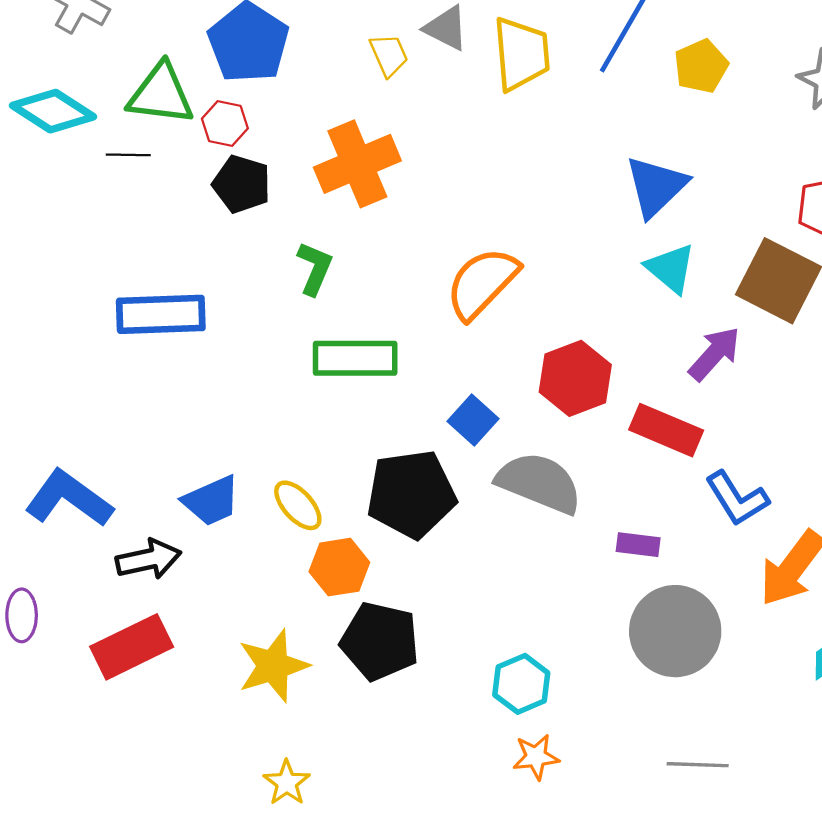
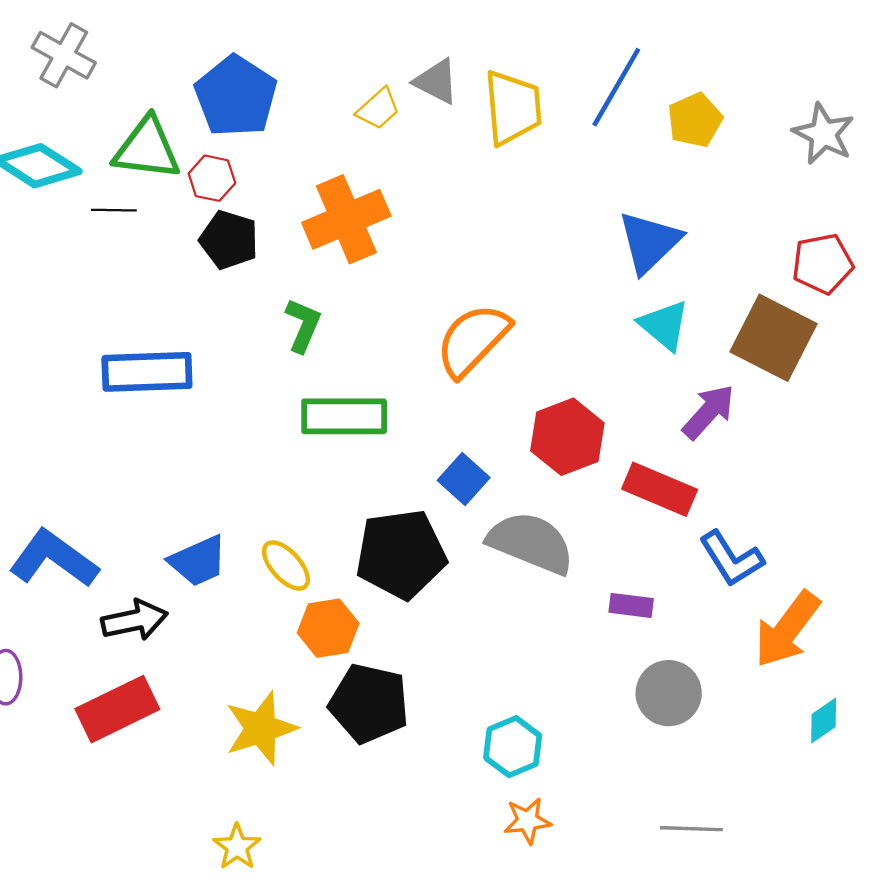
yellow trapezoid: (389, 55) -> (378, 109), turned 72
gray circle: (675, 631) -> (669, 693), size x0.7
yellow star: (287, 783) -> (237, 847), moved

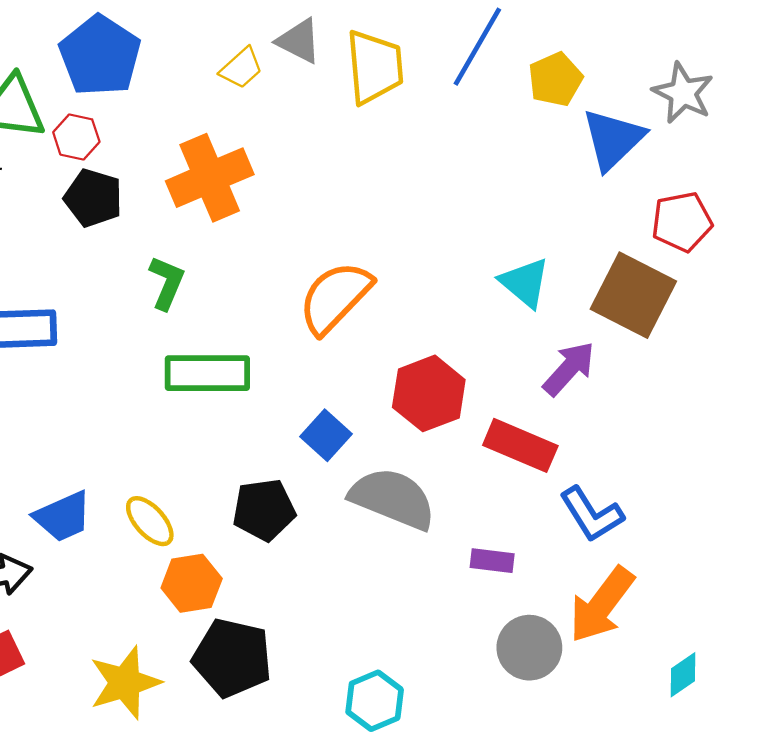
blue triangle: (649, 242) -> (613, 139), moved
black pentagon: (401, 554) -> (264, 510), size x0.7
orange arrow: (787, 629) -> (602, 605), moved

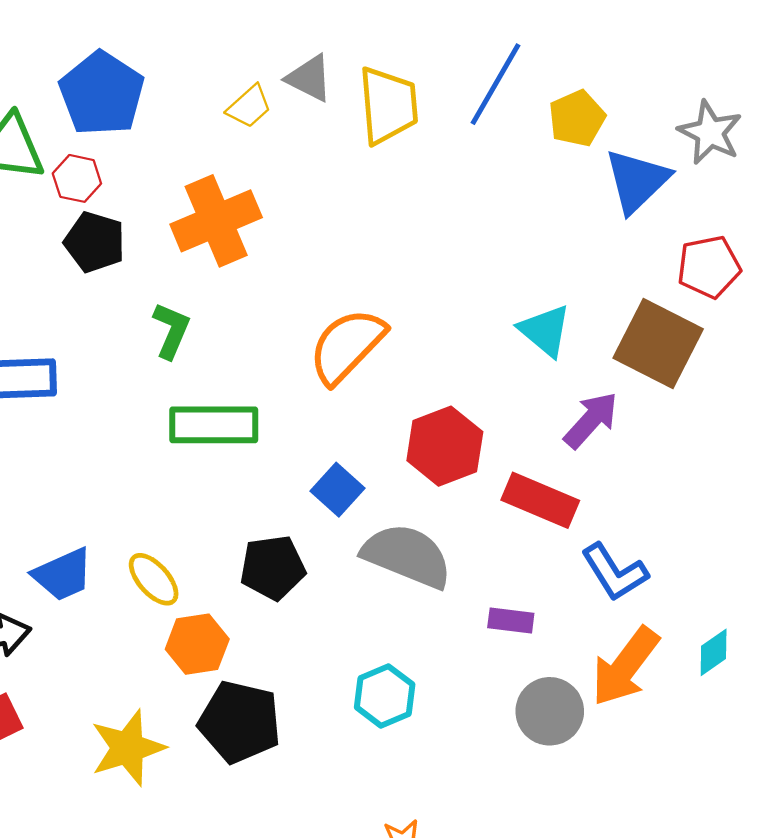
cyan diamond: (683, 675) -> (714, 652), moved
cyan hexagon: (375, 701) -> (385, 696), moved

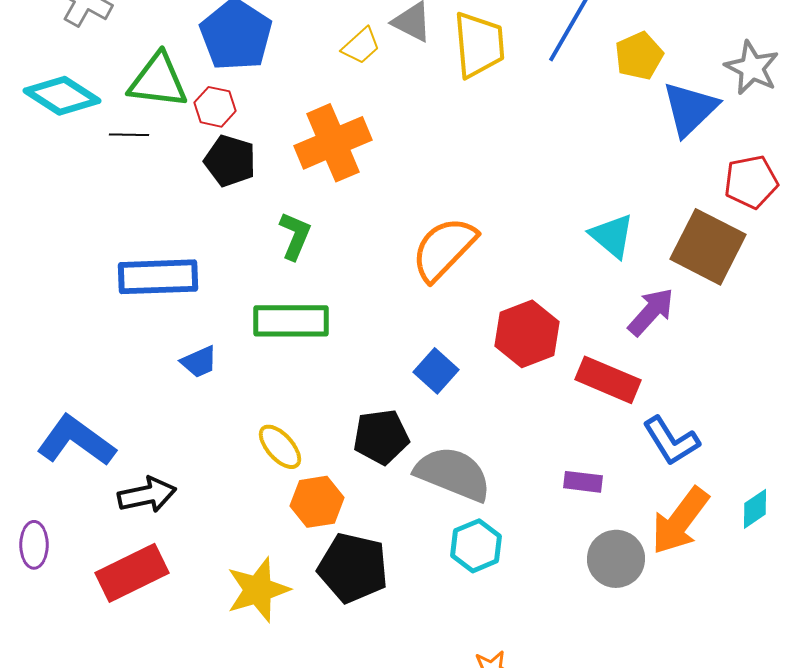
green rectangle: (214, 425) -> (291, 321), moved
gray semicircle: (407, 556) -> (453, 474), moved
blue trapezoid: (63, 575) -> (199, 362), moved, size x0.7

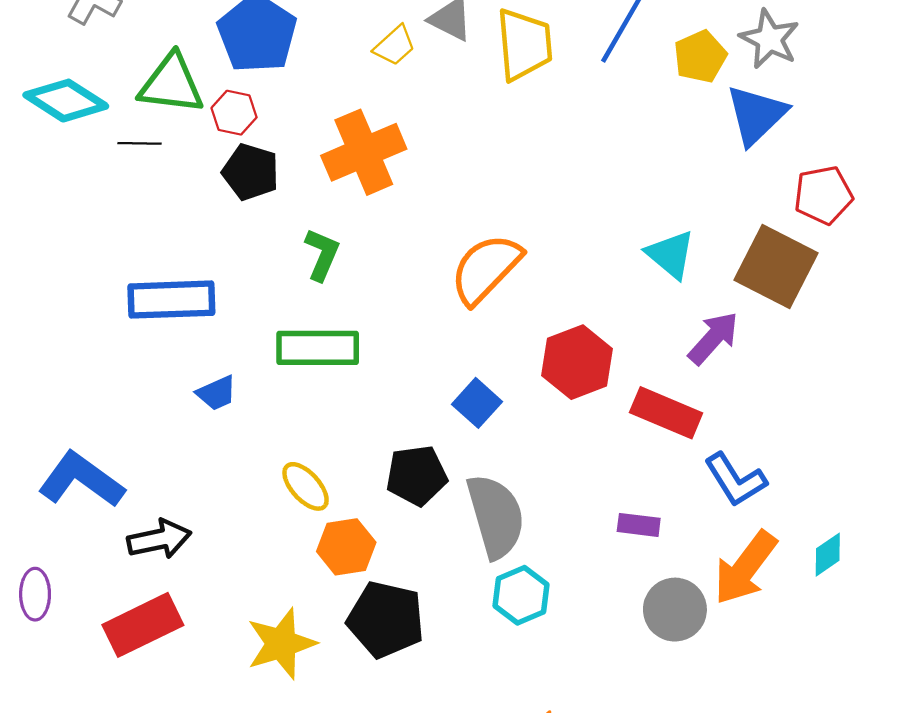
gray star: (752, 68) -> (769, 39), moved
gray semicircle: (453, 474) -> (496, 516), turned 52

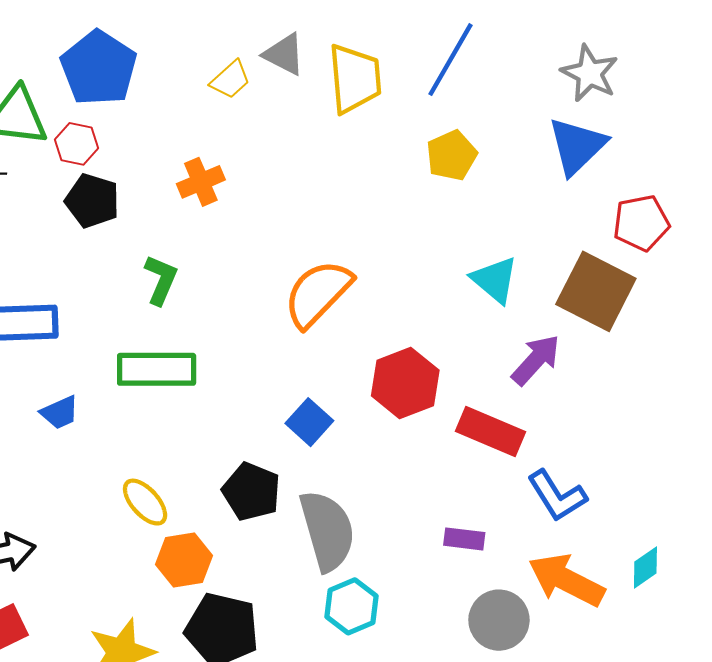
yellow pentagon: (700, 57) -> (452, 155), moved
orange cross: (364, 152) -> (201, 182), size x0.6
black pentagon: (417, 475) -> (251, 492), turned 30
orange arrow: (745, 568) -> (566, 580), turned 80

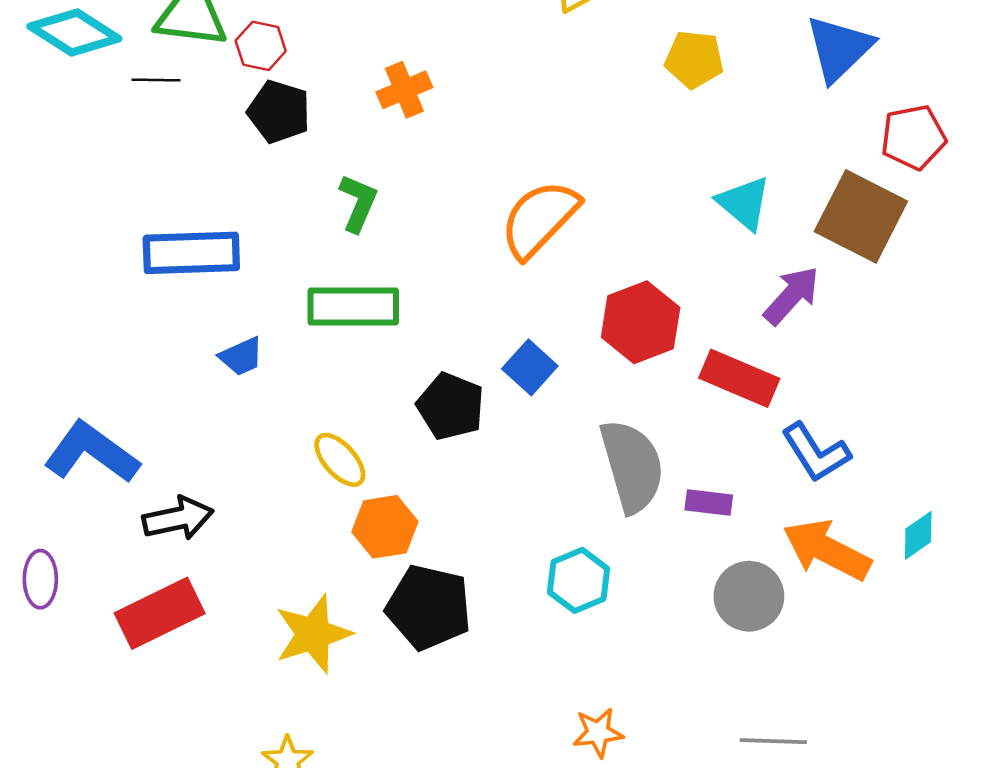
yellow pentagon: (452, 155) -> (694, 59), turned 30
black pentagon: (251, 492) -> (451, 406), moved
gray semicircle: (327, 531) -> (632, 466), moved

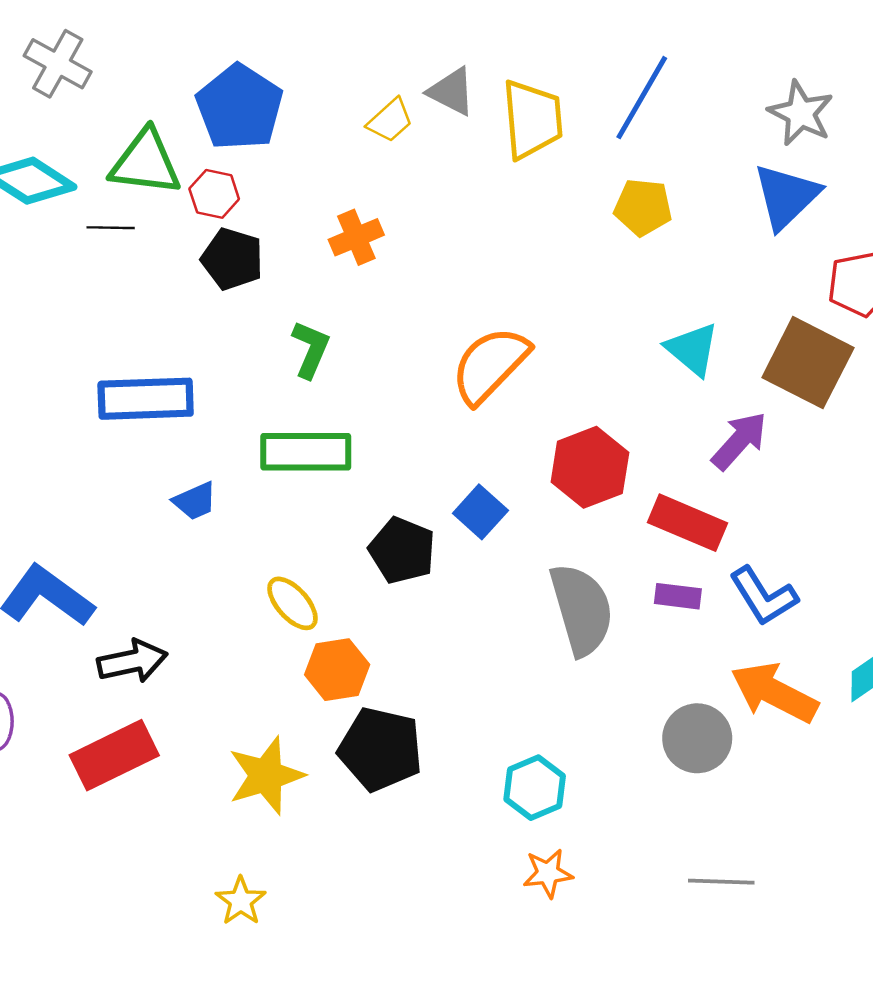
purple rectangle: (709, 502) -> (678, 596), moved
cyan hexagon: (578, 580) -> (535, 788), moved

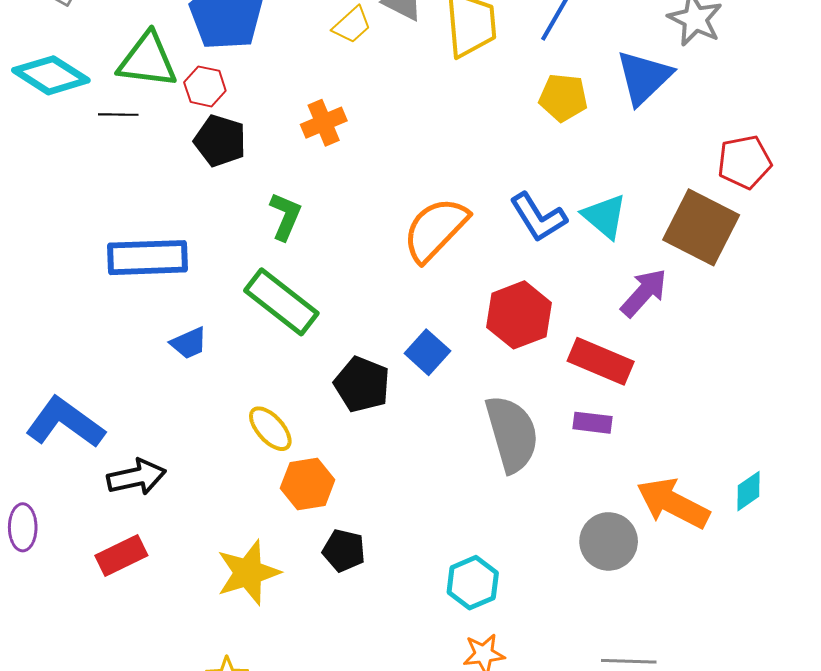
blue triangle: (786, 196) -> (644, 77), moved
green rectangle: (306, 452) -> (281, 302), turned 38
blue L-shape: (763, 596) -> (538, 217), moved
black pentagon: (380, 749) -> (344, 551), size x0.6
red rectangle: (114, 755) -> (121, 556), size x0.7

